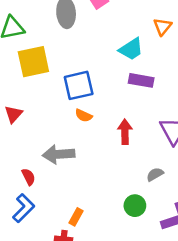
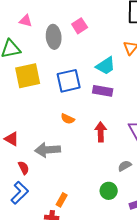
purple rectangle: (141, 80) -> (103, 91), moved
blue square: (79, 85) -> (69, 81), moved
red triangle: (13, 114) -> (12, 139), moved, turned -42

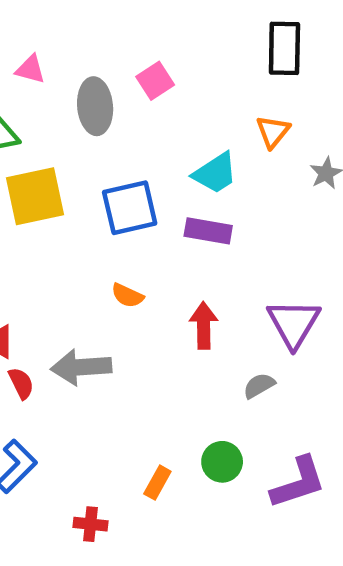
gray semicircle: (125, 166) -> (259, 386), moved
red semicircle: (24, 168) -> (21, 383), moved
orange rectangle: (62, 200) -> (157, 483), moved

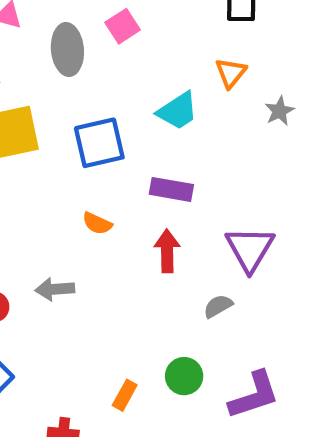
purple rectangle: (208, 231) -> (171, 189), moved
gray arrow: (81, 367) -> (55, 289), size x0.7

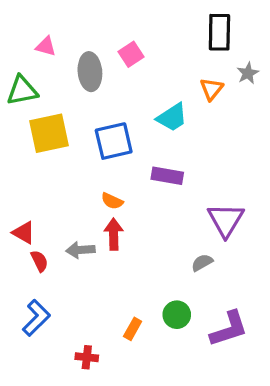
gray star: (279, 111) -> (248, 73), moved
red arrow: (167, 251) -> (114, 234), moved

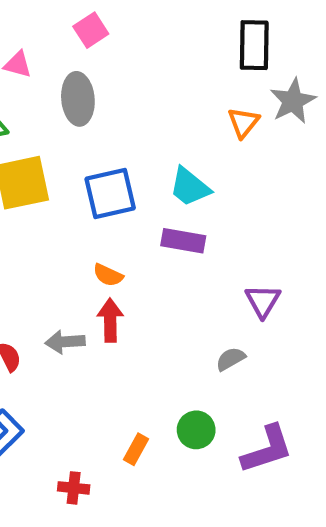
pink square: (131, 54) -> (91, 30), moved
gray star: (248, 73) -> (293, 101), size x1.5
cyan trapezoid: (172, 117) -> (190, 187), moved, turned 72
purple triangle: (226, 220) -> (263, 301), size x0.7

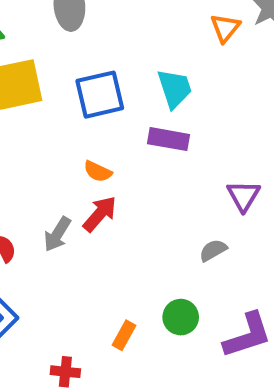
cyan trapezoid: (190, 187) -> (175, 88), turned -147
red arrow: (110, 320) -> (100, 214), turned 42
gray arrow: (65, 342) -> (57, 234), turned -54

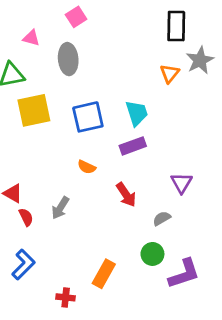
purple rectangle: (169, 139) -> (133, 146), turned -30
red arrow: (100, 214) -> (126, 195), moved, turned 105
green circle: (181, 317) -> (152, 254), moved
orange rectangle: (124, 335) -> (104, 274), size x1.5

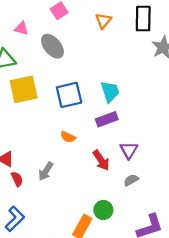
gray ellipse: (68, 59) -> (52, 46), turned -35
orange triangle: (170, 74) -> (103, 21), moved
purple triangle: (181, 183) -> (129, 150), moved
green circle: (152, 254) -> (103, 210), moved

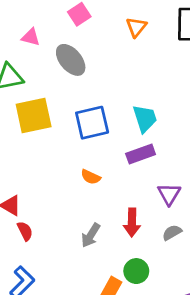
red arrow: (101, 160) -> (132, 223), moved, turned 35
gray arrow: (46, 171) -> (91, 235), moved

